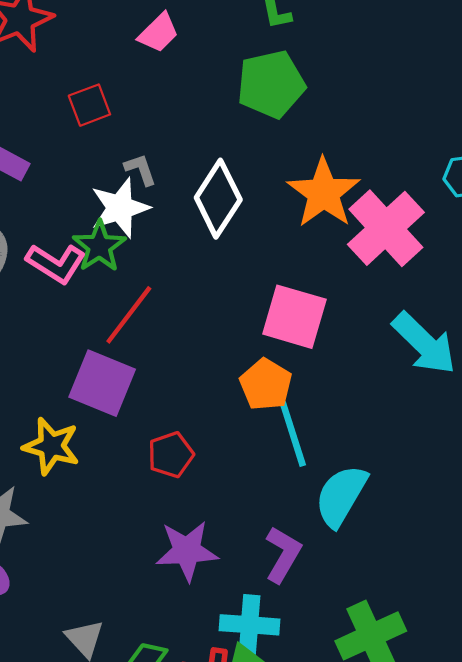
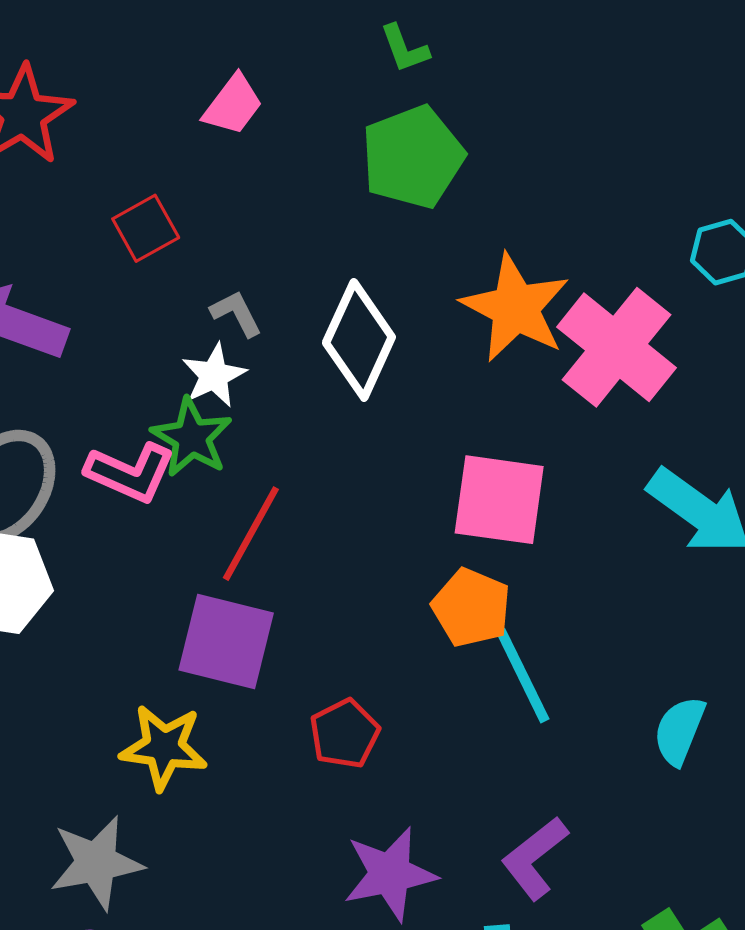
white star: (120, 208) -> (214, 375), size x0.7
cyan semicircle: (341, 496) -> (679, 731), moved, size x0.7
purple L-shape: (283, 554) -> (535, 858), turned -150

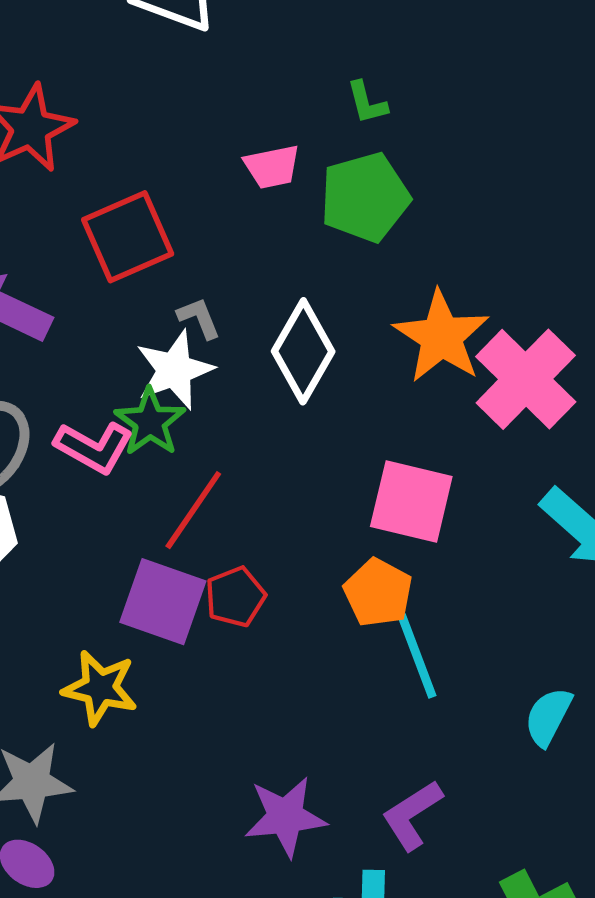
pink trapezoid: (233, 105) -> (272, 167), moved, turned 36
red square: (146, 228) -> (128, 237), size x1.6
white star: (214, 375) -> (174, 370), size x1.4
red pentagon: (345, 734) -> (235, 597), moved

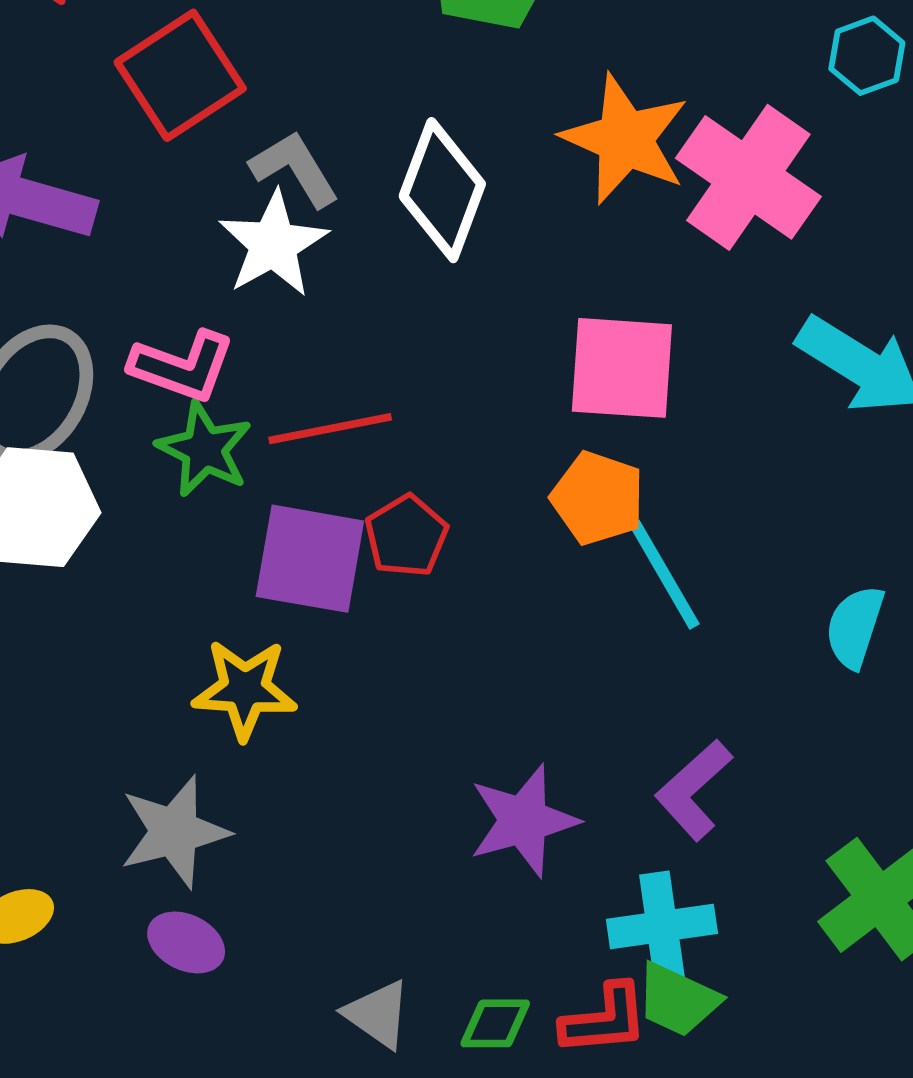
gray L-shape: (199, 318) -> (295, 169), size x1.4
green star: (150, 422) -> (204, 449), moved
red line: (193, 510) -> (330, 429), turned 54

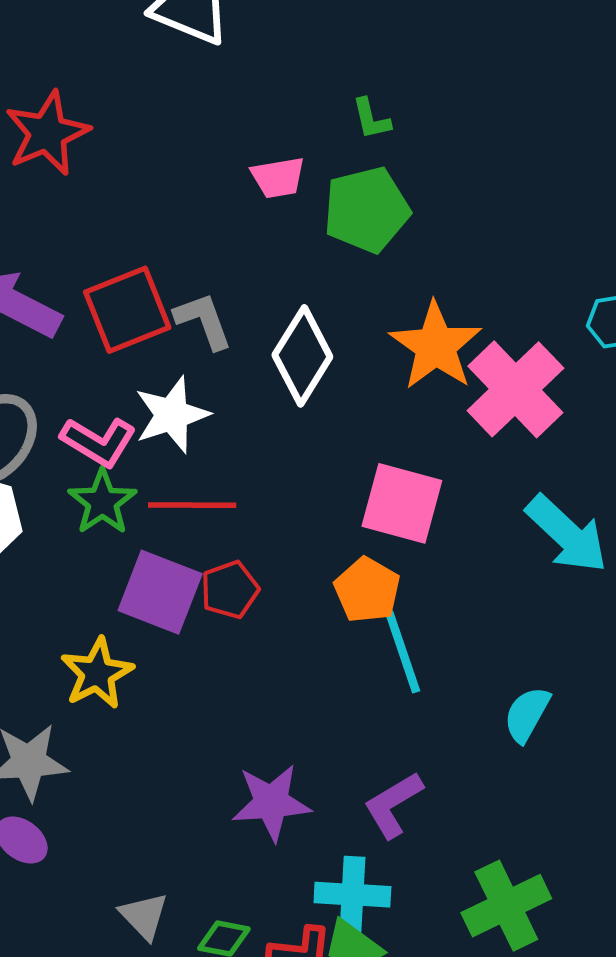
red square: (180, 75) -> (127, 310), moved
white star: (273, 244) -> (172, 415), moved
yellow star: (245, 689) -> (97, 673), turned 30

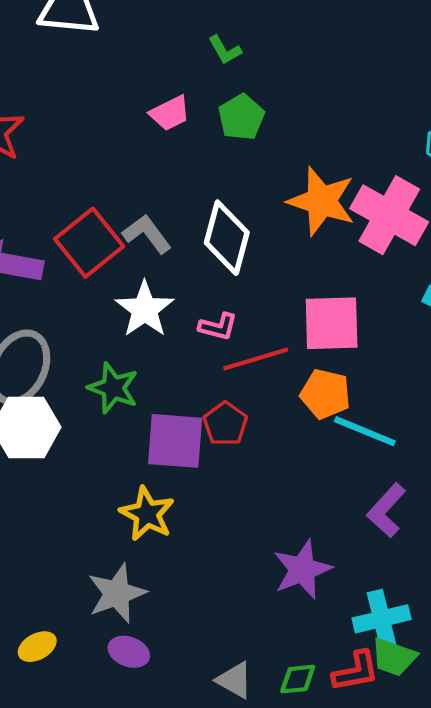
green pentagon: (366, 210) -> (241, 117), size x0.7
pink L-shape: (99, 442) -> (218, 327), moved, size x0.7
red line: (192, 505) -> (256, 359), moved
cyan line: (403, 652) -> (365, 431), turned -32
purple L-shape: (393, 805) -> (386, 510), moved

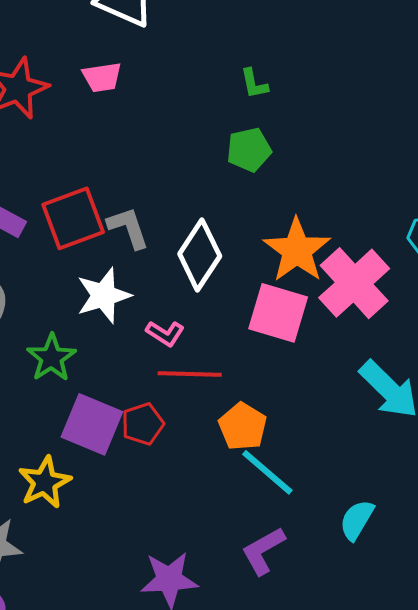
pink trapezoid: (170, 113) -> (102, 77), moved
pink square: (332, 323) -> (278, 313), moved

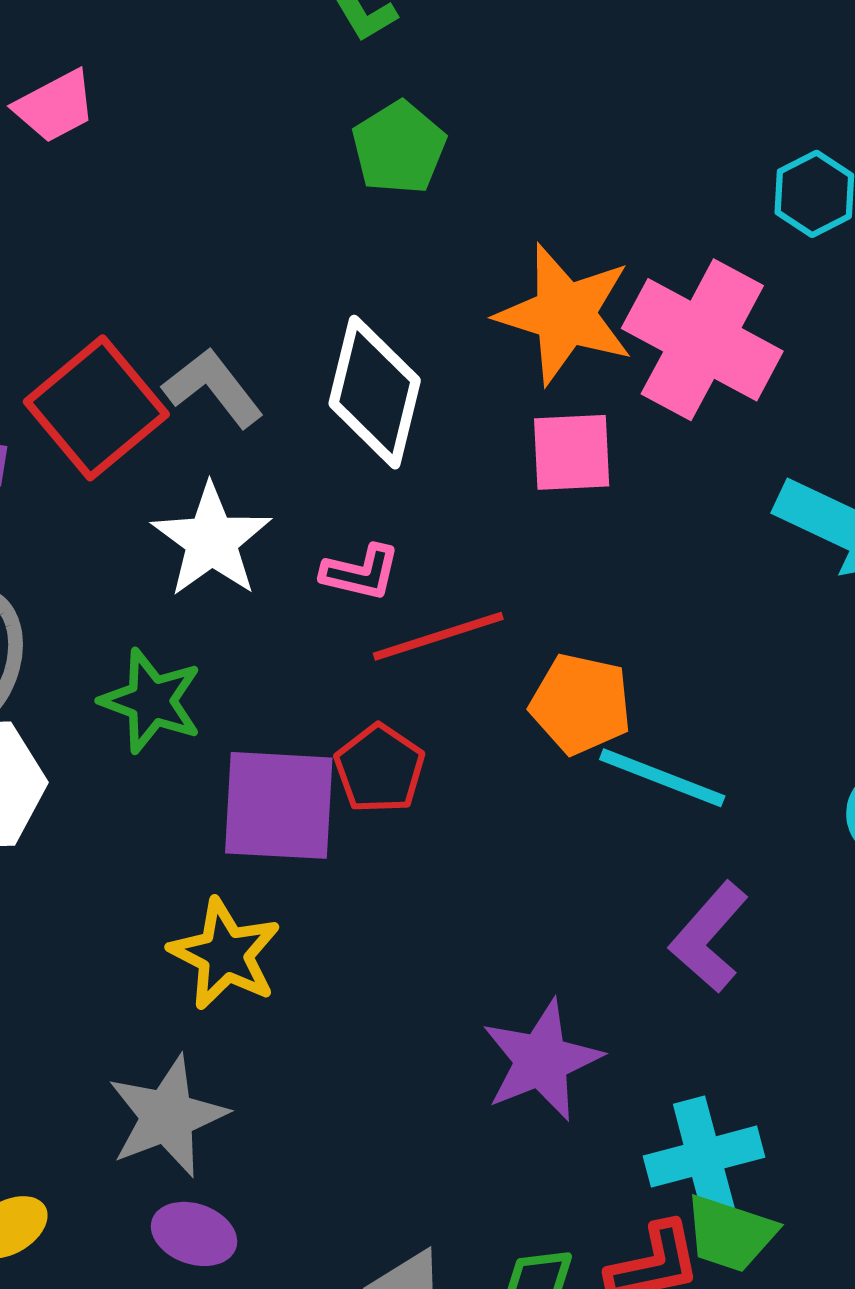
pink square: (278, 313) -> (572, 452), size x0.7

